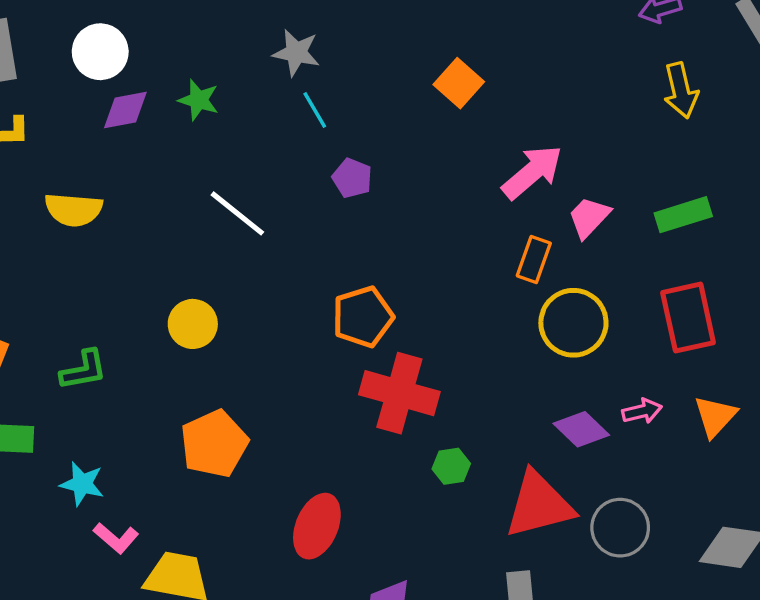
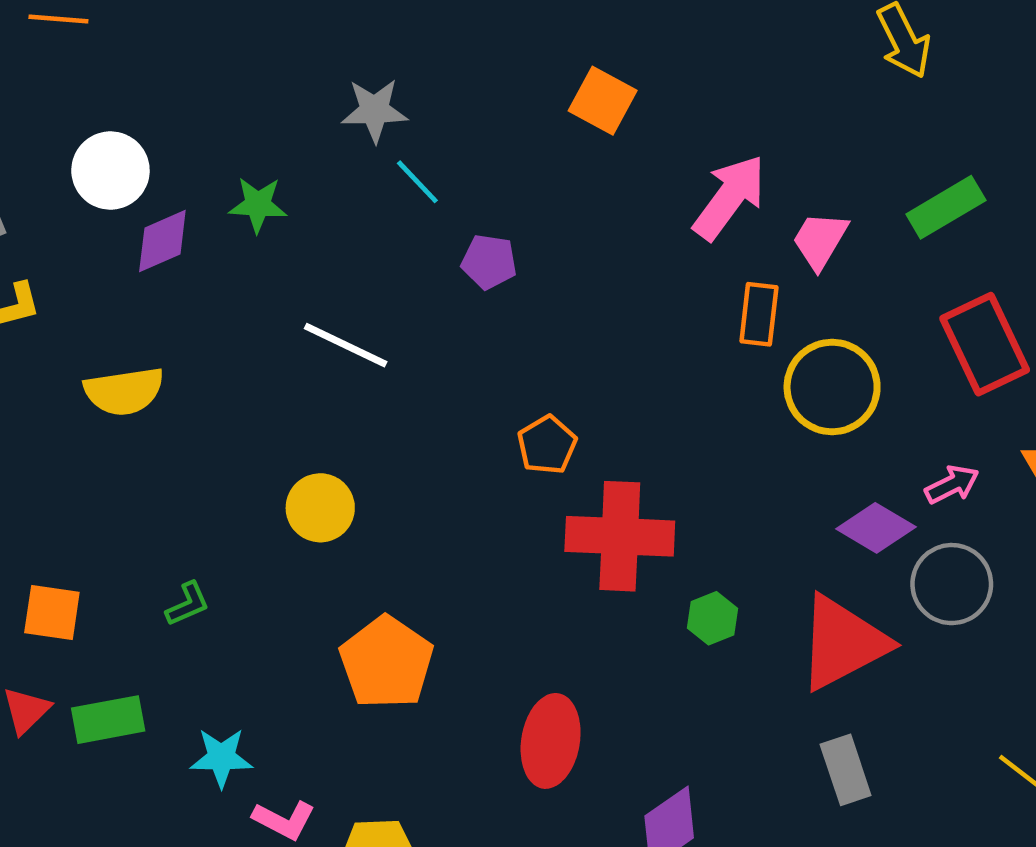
orange pentagon: (363, 317) -> (547, 445), size x0.7
green L-shape: (84, 370) -> (188, 604), size x0.7
gray circle: (620, 528) -> (952, 584), moved

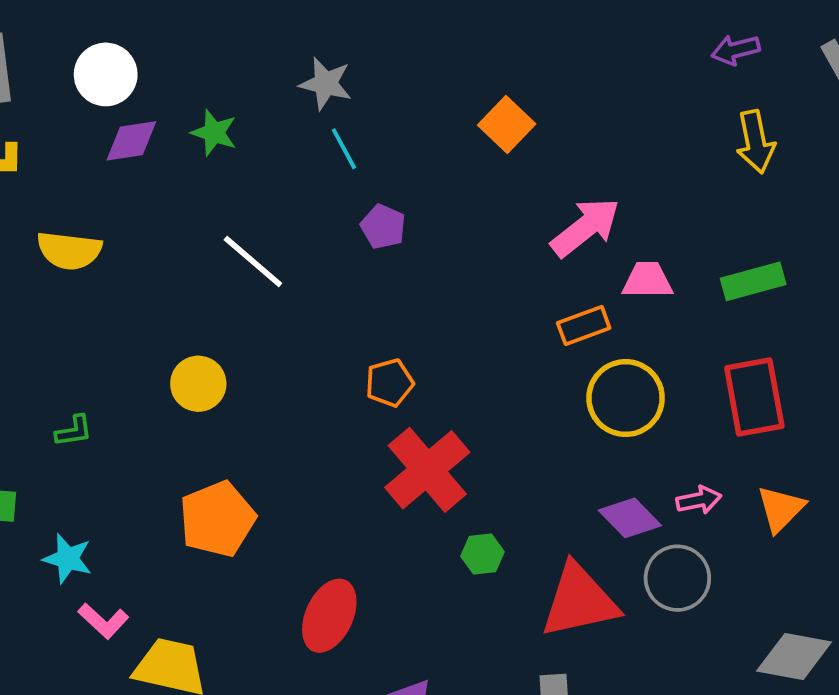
pink trapezoid: (820, 240) -> (647, 280), turned 44
orange rectangle: (759, 314) -> (584, 325), turned 48
red cross: (620, 536) -> (427, 470), turned 32

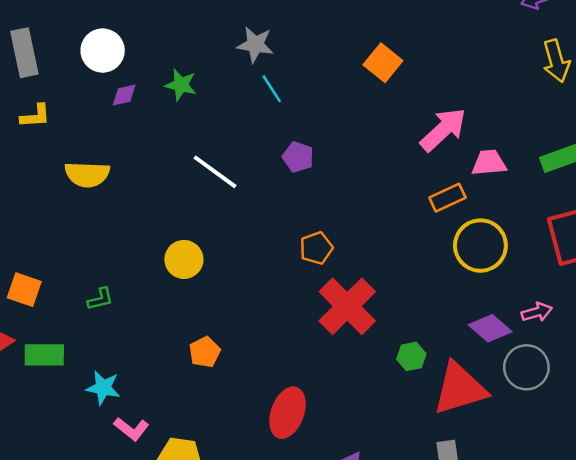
purple diamond: (131, 141) -> (124, 95), size x0.7
purple pentagon: (383, 227) -> (298, 157), moved
orange pentagon: (217, 519) -> (205, 352), size x0.6
green hexagon: (482, 554) -> (411, 356), moved

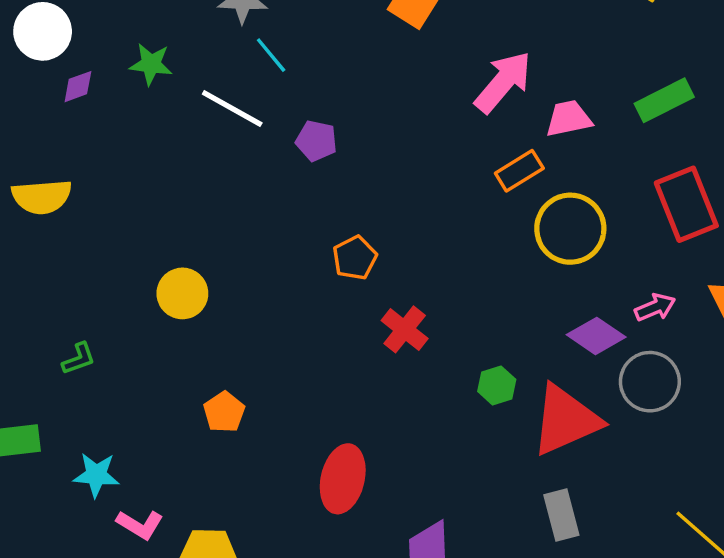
white line: (215, 172) -> (232, 109), moved
red cross: (347, 306) -> (405, 329), size x0.6

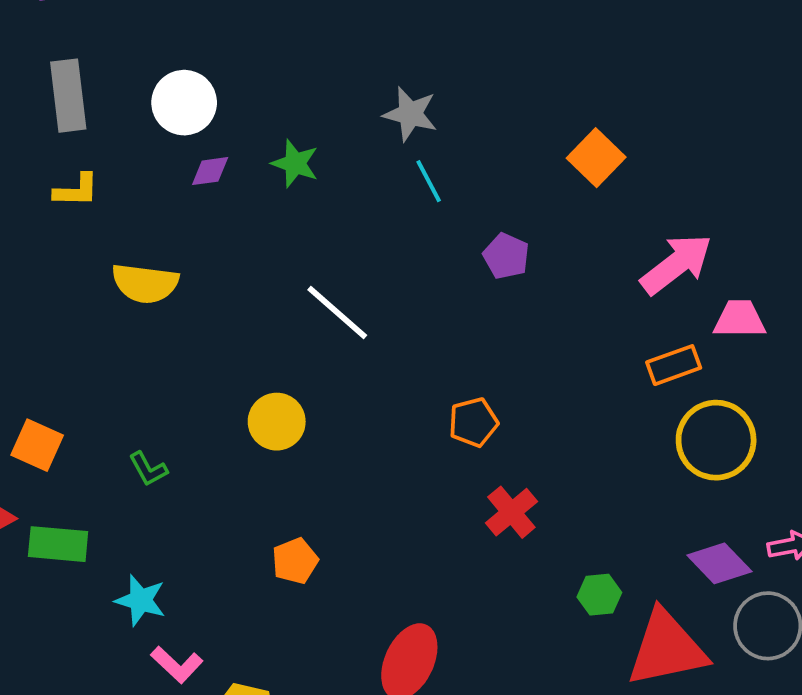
white line: (232, 109) -> (337, 313), moved
purple pentagon: (316, 141) -> (506, 256), moved
green L-shape: (79, 359) -> (148, 469), turned 69

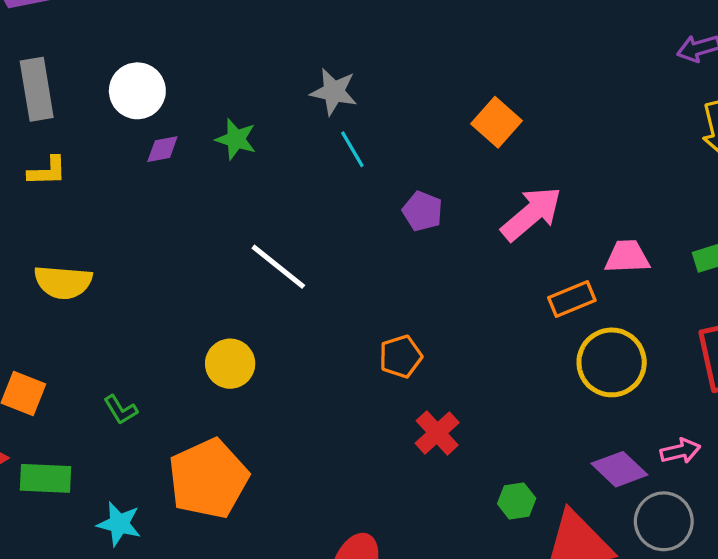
pink arrow: (676, 264) -> (531, 214), moved
yellow semicircle: (145, 283) -> (63, 282), moved
orange pentagon: (295, 561) -> (208, 479), moved, size x2.0

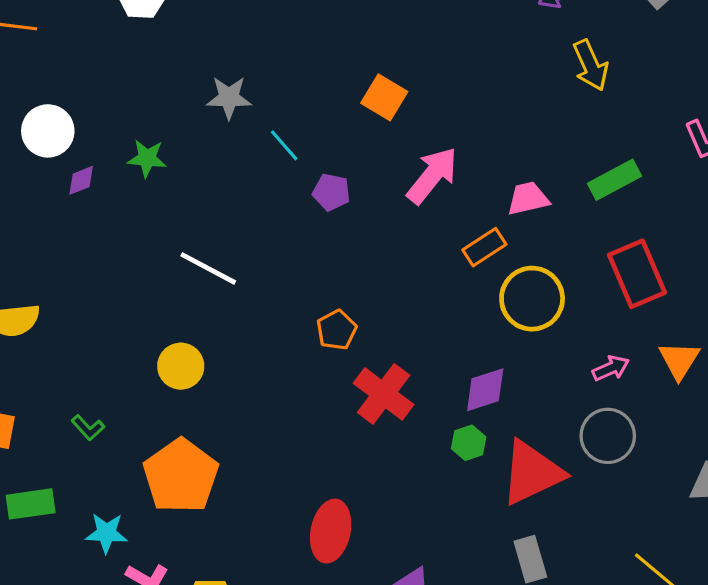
cyan line: (352, 149) -> (284, 145), moved
red cross: (437, 433) -> (384, 394), size x1.4
purple diamond: (619, 469) -> (485, 390), moved, turned -51

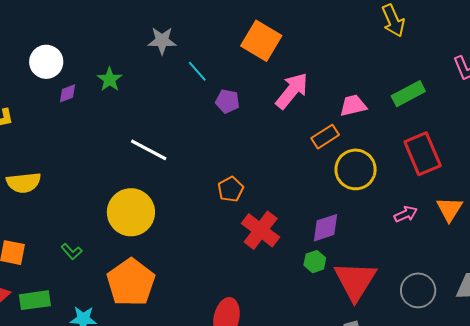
orange square: (384, 97) -> (261, 41), size x1.4
green star: (147, 158) -> (110, 79), turned 30
yellow circle: (181, 366) -> (131, 212), size x1.6
gray circle: (608, 436) -> (418, 290), moved
red triangle: (532, 473) -> (355, 281), turned -33

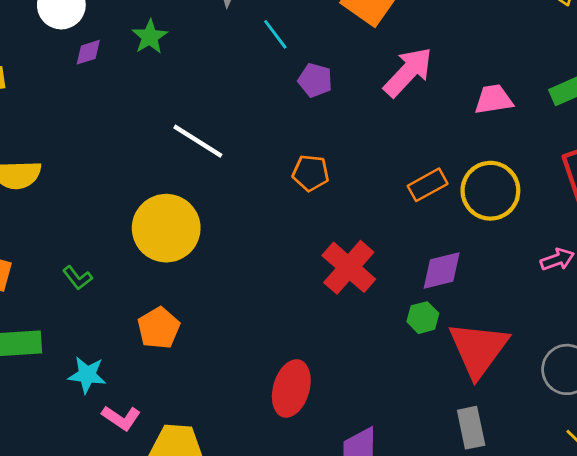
orange rectangle: (325, 137) -> (428, 185), moved
orange pentagon: (231, 189) -> (311, 173), moved, turned 30
orange pentagon: (131, 282) -> (159, 328), size x0.6

